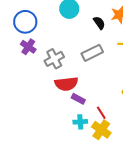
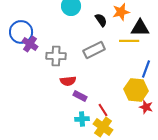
blue circle: (25, 22) -> (21, 32), moved
gray cross: (54, 59) -> (56, 56), turned 30
red semicircle: (66, 84) -> (68, 81), size x0.7

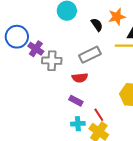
purple cross: (30, 44) -> (36, 49), moved
red semicircle: (68, 81) -> (80, 78), moved

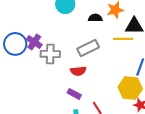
black semicircle: (97, 25) -> (95, 18), turned -56
blue circle: (17, 37) -> (15, 44), moved

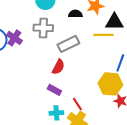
gray cross: (50, 54) -> (43, 28), moved
red semicircle: (78, 71) -> (58, 67), turned -56

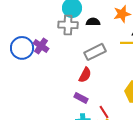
black semicircle: (75, 14) -> (93, 22), moved
gray cross: (43, 28) -> (68, 25), moved

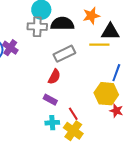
black semicircle: (93, 22) -> (62, 24), size x1.6

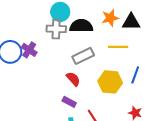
black triangle: (110, 32) -> (131, 22), moved
red semicircle: (54, 77) -> (73, 79), turned -70
yellow hexagon: (106, 94) -> (110, 82), moved

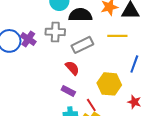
gray cross: (56, 29) -> (55, 32), moved
yellow hexagon: (110, 82) -> (109, 84), moved

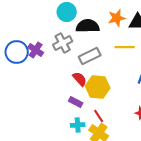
gray cross: (55, 32) -> (63, 43), turned -30
yellow hexagon: (109, 84) -> (98, 87), moved

